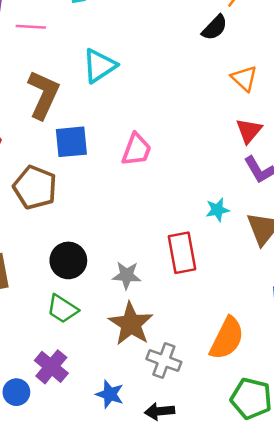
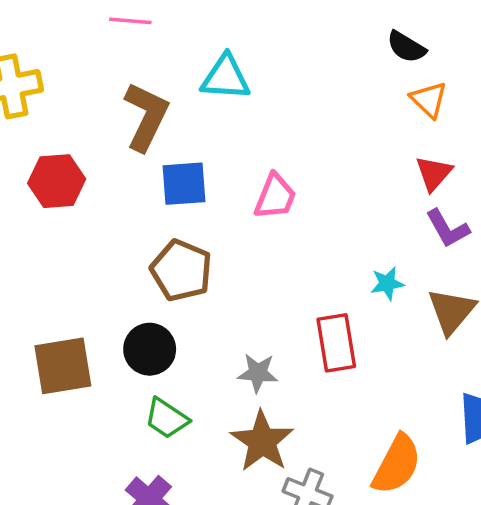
black semicircle: (215, 28) -> (406, 47), moved, turned 76
cyan triangle: (99, 66) -> (226, 77), turned 36
brown pentagon: (35, 187) -> (181, 270), moved
black circle: (68, 260) -> (150, 349), moved

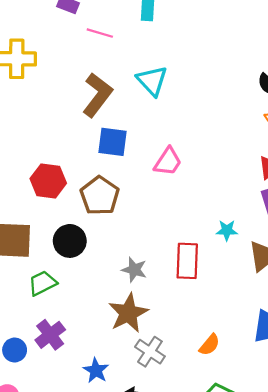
cyan triangle: (226, 77) -> (152, 81), turned 32
red hexagon: (57, 181) -> (48, 181), moved
green trapezoid: (167, 418) -> (42, 283), moved, turned 108
orange semicircle: (397, 464) -> (209, 345), size x0.6

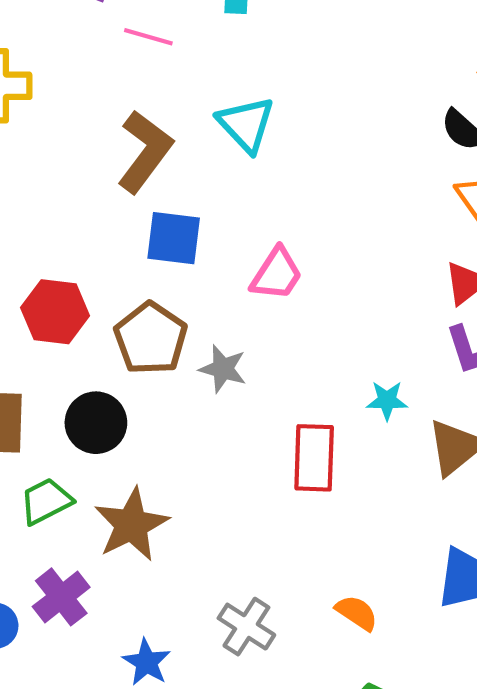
gray star: (134, 270) -> (223, 369), moved
brown star: (128, 313) -> (131, 525), moved
orange semicircle: (209, 345) -> (357, 613), turned -95

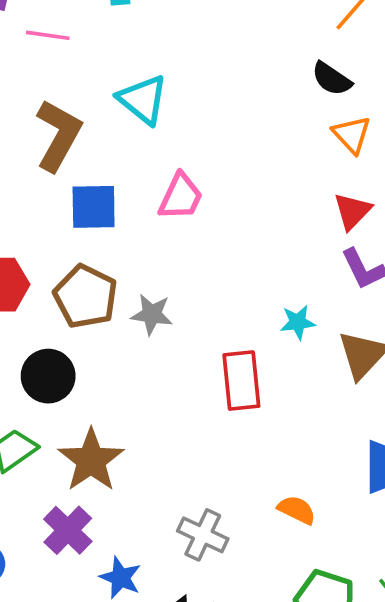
pink trapezoid: (277, 274) -> (181, 197), moved
purple cross: (61, 597) -> (68, 530), moved

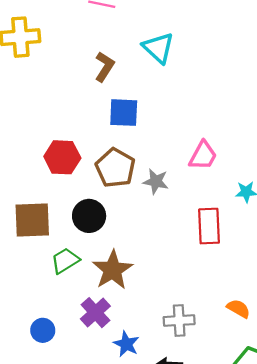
brown L-shape: (58, 135) -> (105, 67), size x0.7
pink trapezoid: (181, 197) -> (203, 156), moved
gray cross: (203, 535) -> (179, 321), turned -32

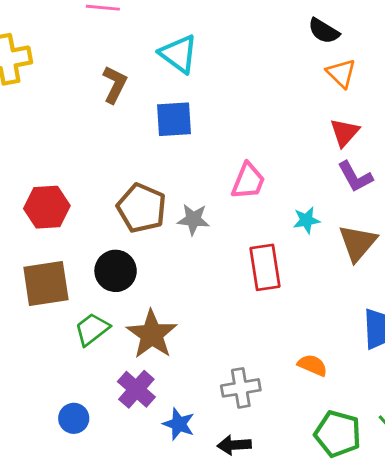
blue square: (124, 113) -> (174, 119), moved
red hexagon: (62, 157) -> (47, 207), moved

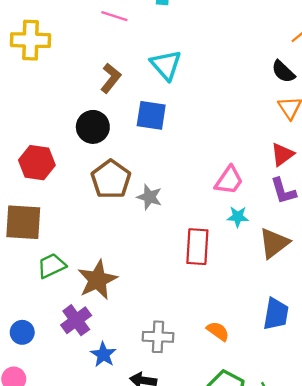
pink trapezoid: (248, 181) -> (229, 180), moved
black circle: (116, 271) -> (93, 127), moved

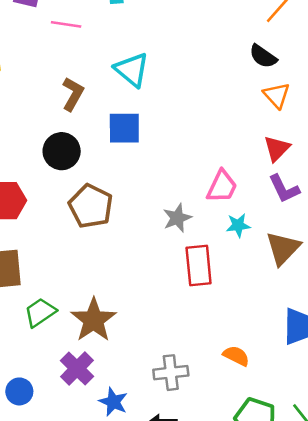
gray star: (149, 197) -> (177, 218), moved, turned -30

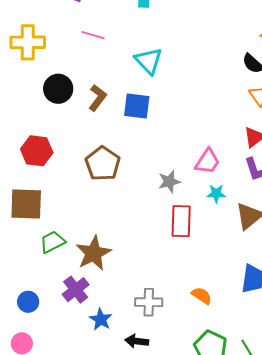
pink line: (66, 24) -> (93, 35), moved
brown L-shape: (73, 94) -> (97, 98), moved
black circle: (62, 151) -> (58, 89), moved

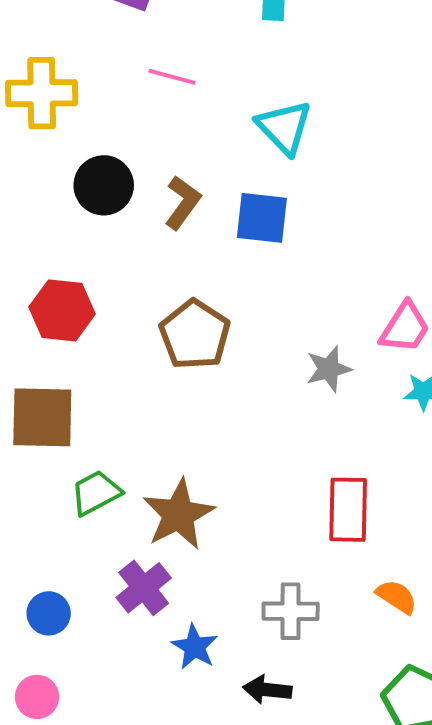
red rectangle: (181, 221) -> (348, 510), moved

